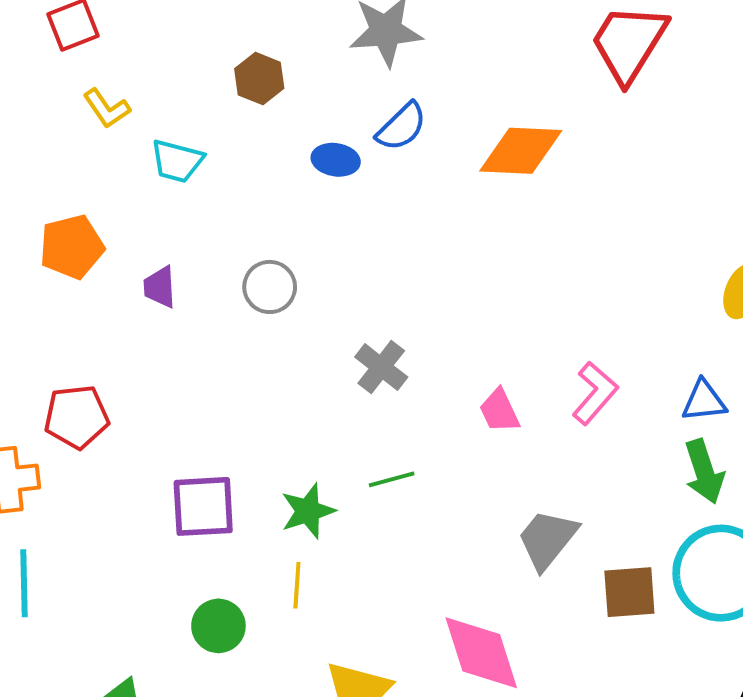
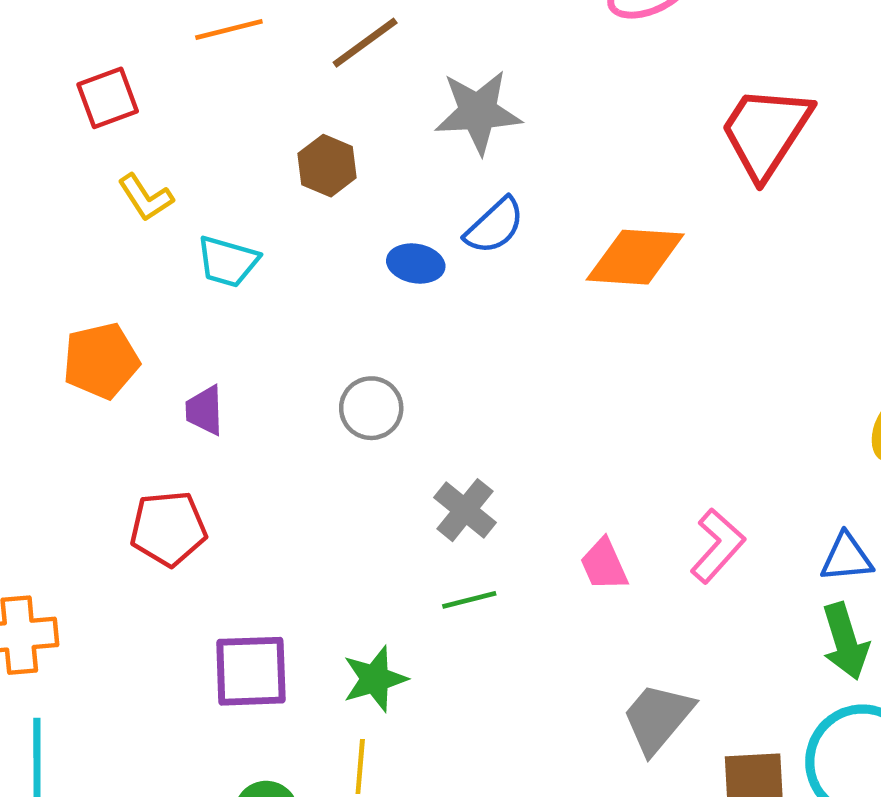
gray circle: (270, 287) -> (371, 408), moved
red pentagon: (77, 417) -> (168, 528), moved
green line: (392, 479) -> (469, 600), moved

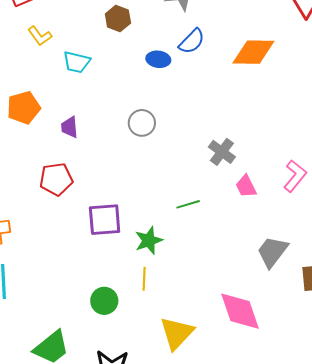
gray cross: (465, 510) -> (222, 152), moved
purple square: (251, 671) -> (105, 220), moved

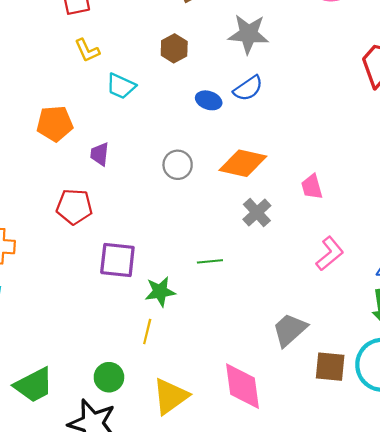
orange diamond: (253, 52) -> (243, 163), moved
pink trapezoid: (246, 186) -> (312, 187), moved
green circle: (104, 301) -> (109, 377), moved

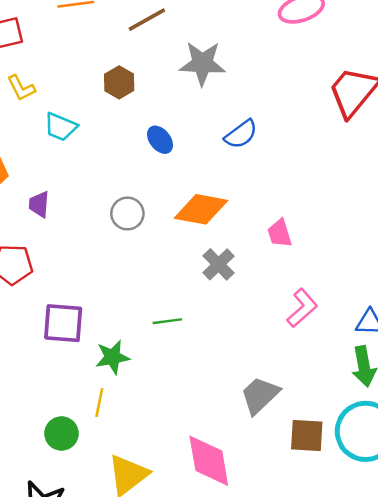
blue semicircle: (248, 88) -> (241, 134), moved
blue ellipse: (209, 100) -> (160, 140), turned 35
green circle: (109, 377) -> (61, 433), moved

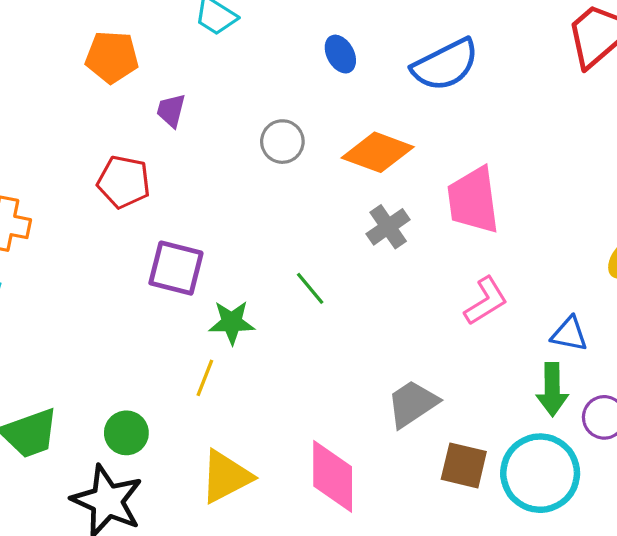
blue semicircle: (241, 134) -> (445, 65), size x1.5
pink trapezoid: (280, 233) -> (473, 200), size x1.8
green line: (167, 321) -> (310, 288), turned 48
green circle: (61, 433) -> (126, 433), moved

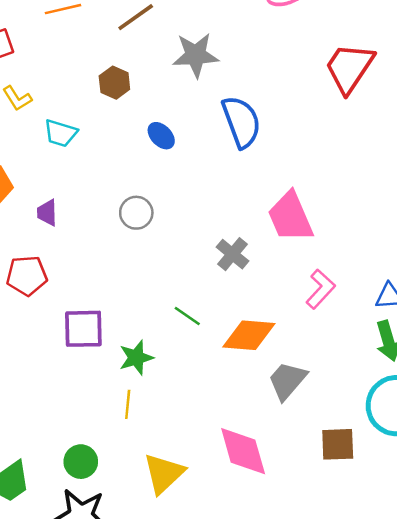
blue semicircle: (445, 65) -> (241, 122), turned -68
orange diamond: (378, 152) -> (249, 335), moved
brown square: (464, 465) -> (338, 444), moved

